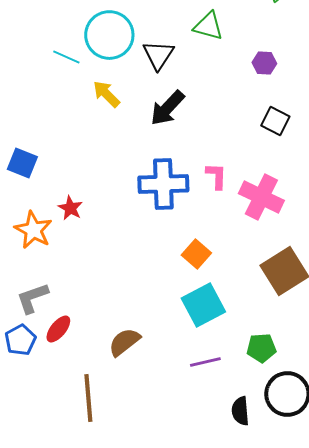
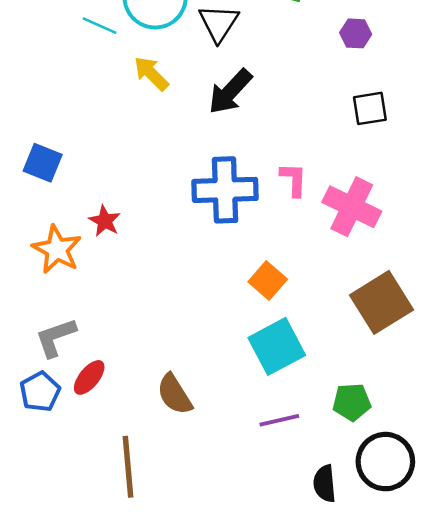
black square: (275, 121) -> (370, 108), turned -36
brown semicircle: (124, 342) -> (175, 394), turned -84

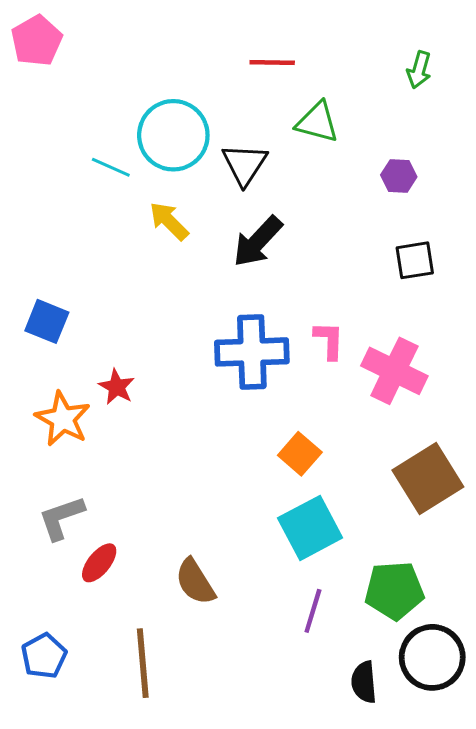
blue pentagon: (40, 392) -> (44, 656), moved
green pentagon: (352, 402) -> (394, 590), size x1.4
purple line: (279, 420) -> (313, 611), turned -60

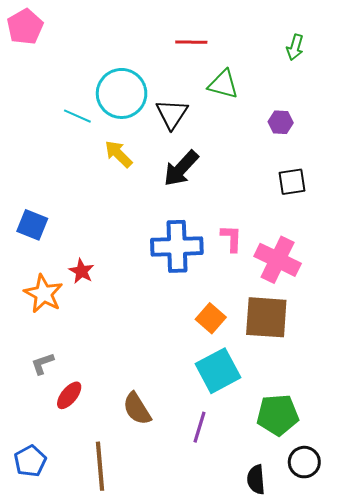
brown square: (428, 478) -> (266, 317), moved, turned 36
gray L-shape: (61, 518) -> (42, 364), size x0.7
purple line: (313, 611) -> (200, 427), moved
black circle: (432, 657) -> (304, 462), size x0.7

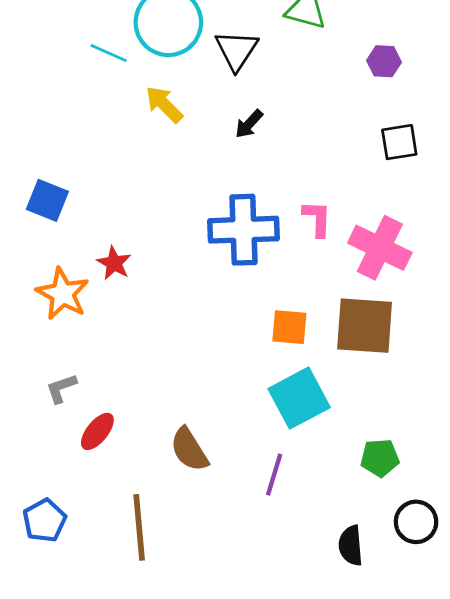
black arrow: (181, 168) -> (249, 124), size x0.6
orange square: (211, 318) -> (289, 327), turned -36
green pentagon: (278, 415) -> (380, 458), size x0.7

